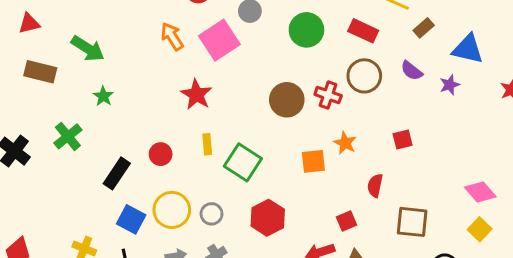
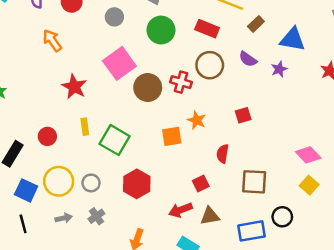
pink square: (219, 40) -> (119, 63), moved

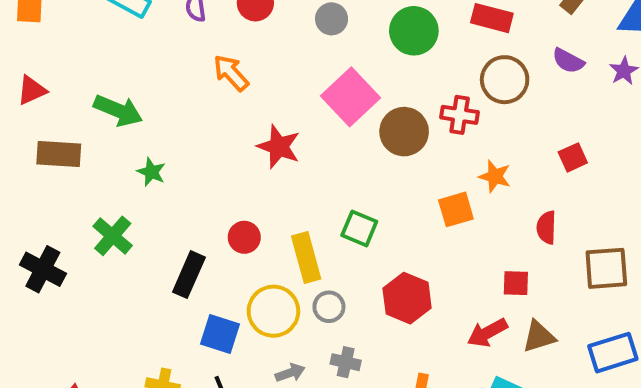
yellow rectangle: (85, 127) -> (306, 258), moved, size x1.6
green square: (115, 140) -> (359, 228), size x0.7
red square: (201, 184) -> (516, 283), turned 35
gray cross: (96, 216) -> (346, 362), turned -35

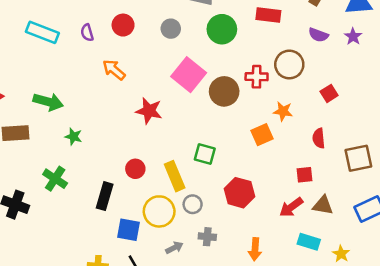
brown circle: (505, 80) -> (289, 64), moved
brown triangle: (539, 337) -> (323, 205), turned 35

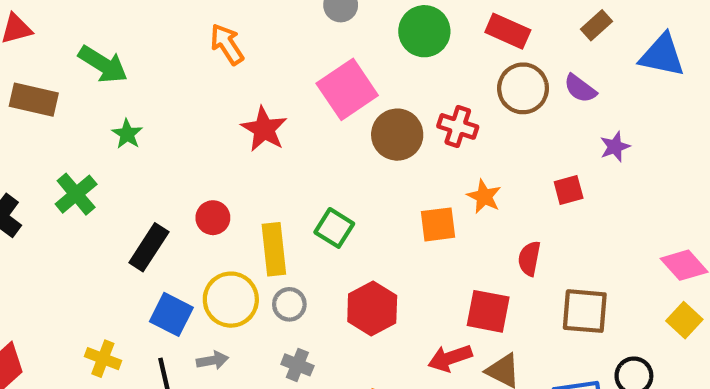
purple star: (353, 37) -> (615, 147), moved
brown circle: (289, 64) -> (523, 88), moved
red square: (305, 175) -> (488, 311), size x1.5
gray arrow: (174, 248) -> (213, 360), moved

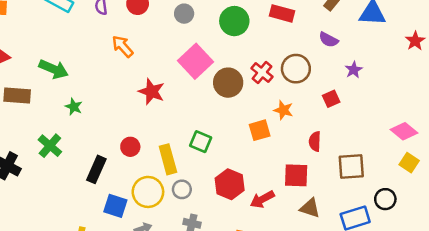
brown circle: (523, 88) -> (296, 69), moved
red cross: (458, 126) -> (262, 72), turned 30
red arrow: (450, 358) -> (262, 199), moved

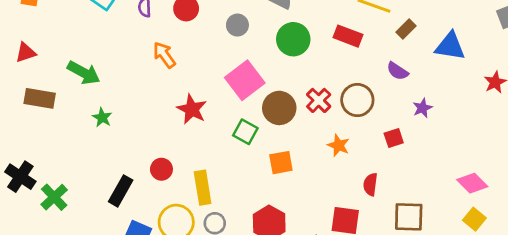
orange square: (260, 130) -> (281, 163), moved
green square: (201, 142) -> (245, 132), moved
green cross: (50, 146) -> (54, 197), moved

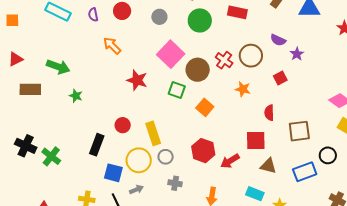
purple semicircle: (397, 71) -> (278, 40), moved
orange square: (281, 163) -> (205, 107), turned -30

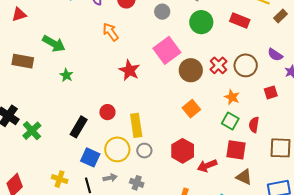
red triangle: (16, 59) -> (19, 14), moved
green square: (177, 90) -> (230, 121), moved
gray cross: (175, 183) -> (137, 183), moved

